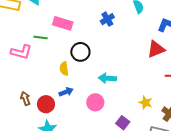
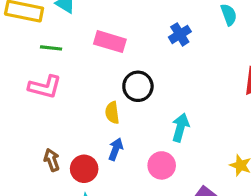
green line: (41, 38) -> (51, 48), moved
cyan arrow: (107, 78) -> (180, 127), turned 102
blue arrow: (66, 92) -> (116, 149), turned -48

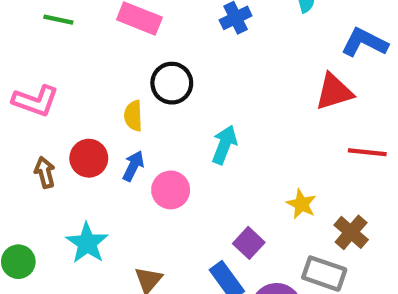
pink L-shape: (45, 87) -> (35, 101), moved
pink circle: (162, 165) -> (171, 190), moved
red circle: (84, 169) -> (89, 158), moved

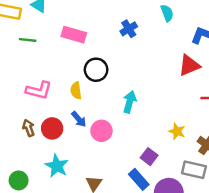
pink L-shape: (35, 101) -> (39, 90), moved
red circle: (89, 158) -> (52, 128), moved
blue arrow: (133, 166) -> (79, 119), turned 119

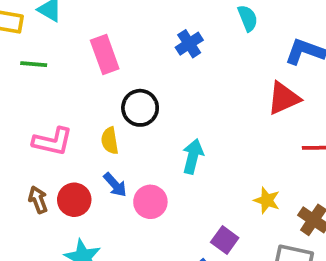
pink rectangle: (74, 35) -> (105, 55), turned 55

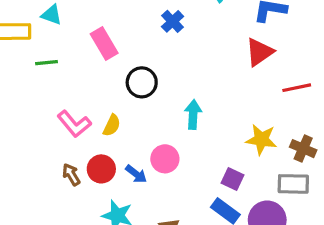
pink L-shape: (52, 141) -> (74, 124), turned 48
yellow semicircle: (110, 141) -> (112, 125), moved, turned -135
blue arrow: (115, 185) -> (136, 174), moved
yellow star: (267, 200) -> (261, 139), size x1.4

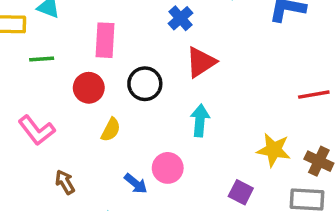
pink rectangle: (104, 44) -> (105, 40), turned 32
red triangle: (259, 52) -> (201, 62), moved
pink L-shape: (74, 124) -> (37, 130), moved
red circle: (101, 169) -> (89, 88), moved

